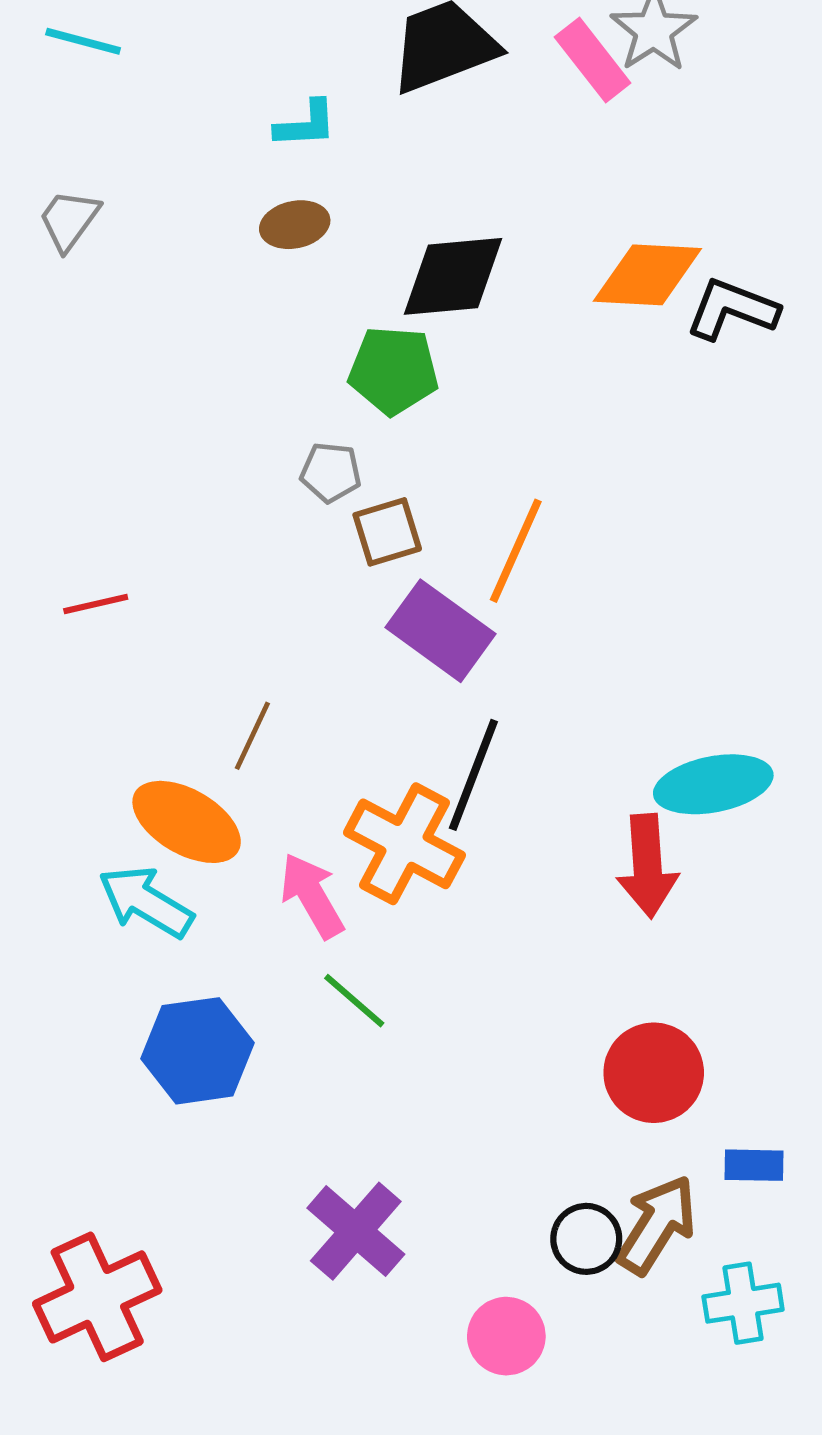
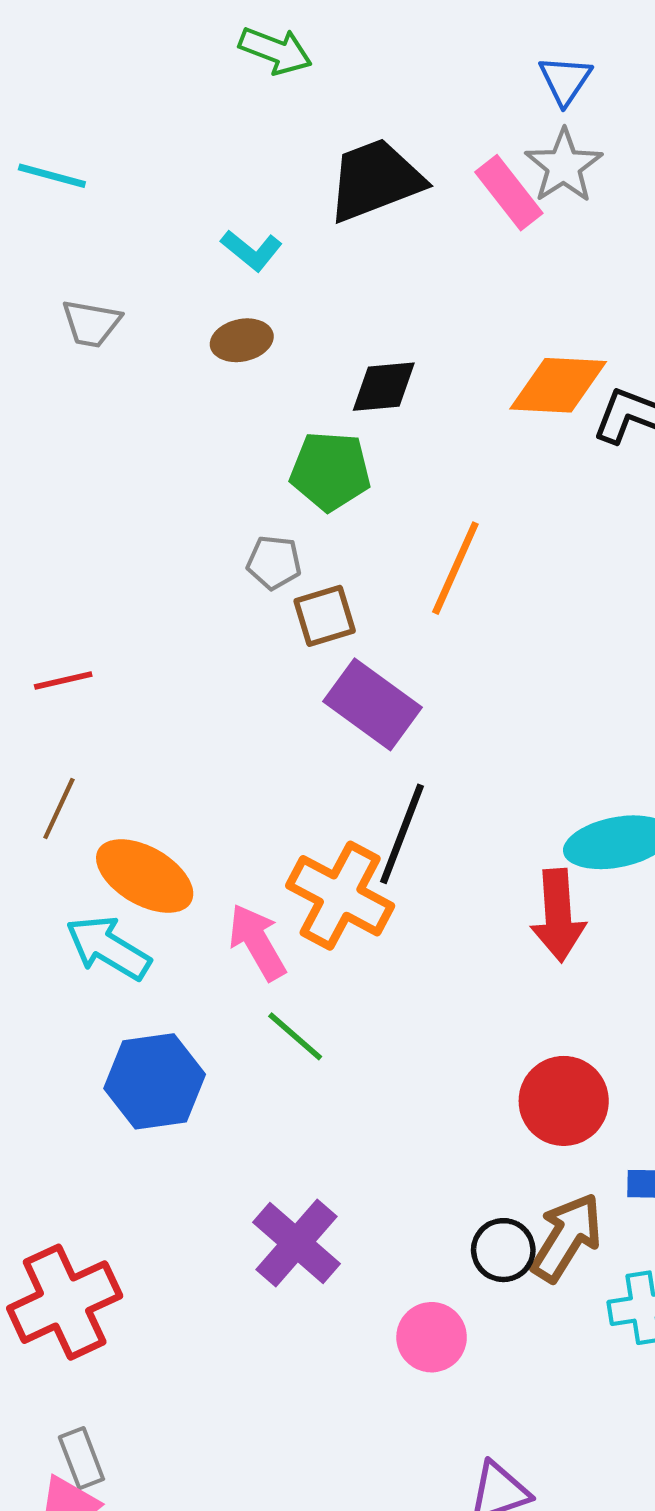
cyan L-shape: (306, 124) -> (252, 250), turned 42
gray trapezoid: (69, 220) -> (91, 323), moved, turned -116
black diamond: (453, 276) -> (384, 387), size x0.7
orange line: (516, 551) -> (455, 568), moved
brown line: (252, 736) -> (59, 809), moved

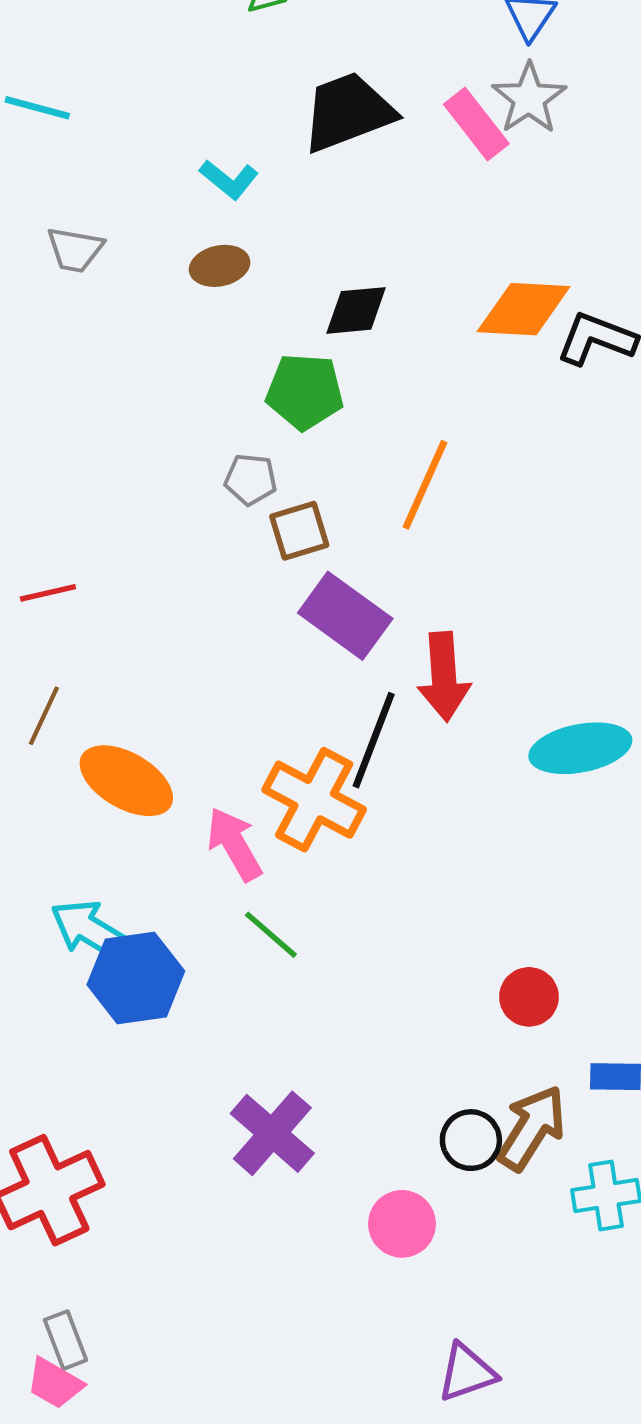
red arrow: (558, 915) -> (444, 677), moved
cyan arrow: (108, 948) -> (91, 931), moved
red circle: (564, 1101) -> (529, 997), size x0.7

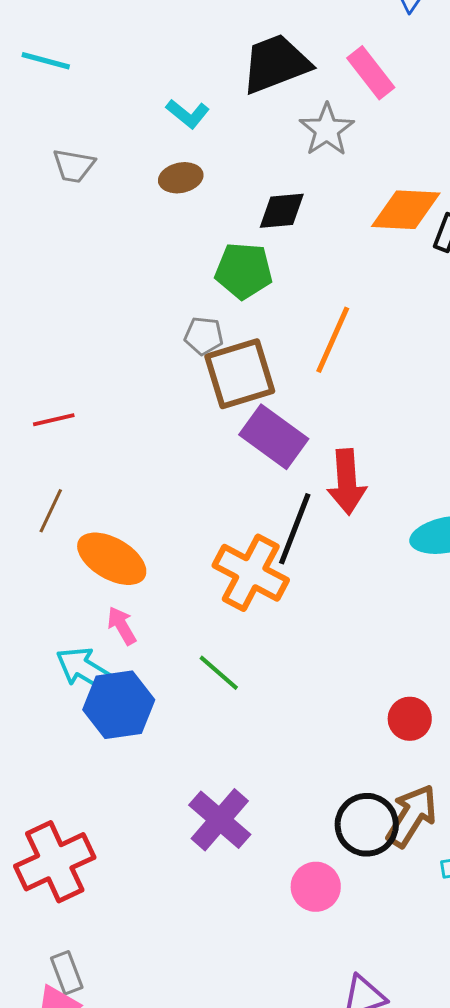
gray star: (529, 98) -> (327, 130), moved
brown square: (299, 531) -> (240, 374), size x1.6
pink arrow: (234, 844) -> (122, 626), moved, size x0.7
black circle: (471, 1140) -> (367, 825), size x1.4

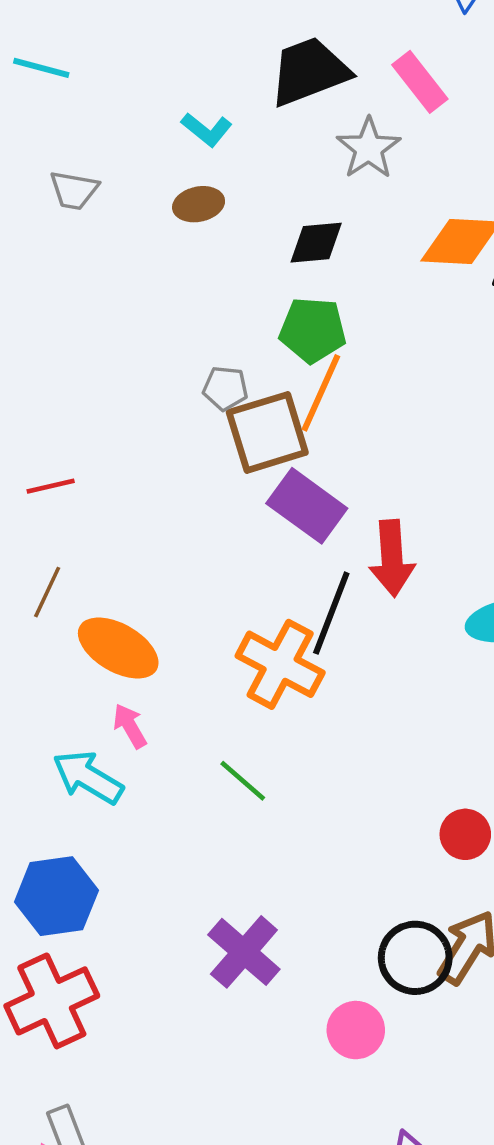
green pentagon: (244, 271) -> (313, 330), moved
orange line: (333, 340) -> (321, 393), moved
blue hexagon: (119, 705) -> (56, 896), moved

